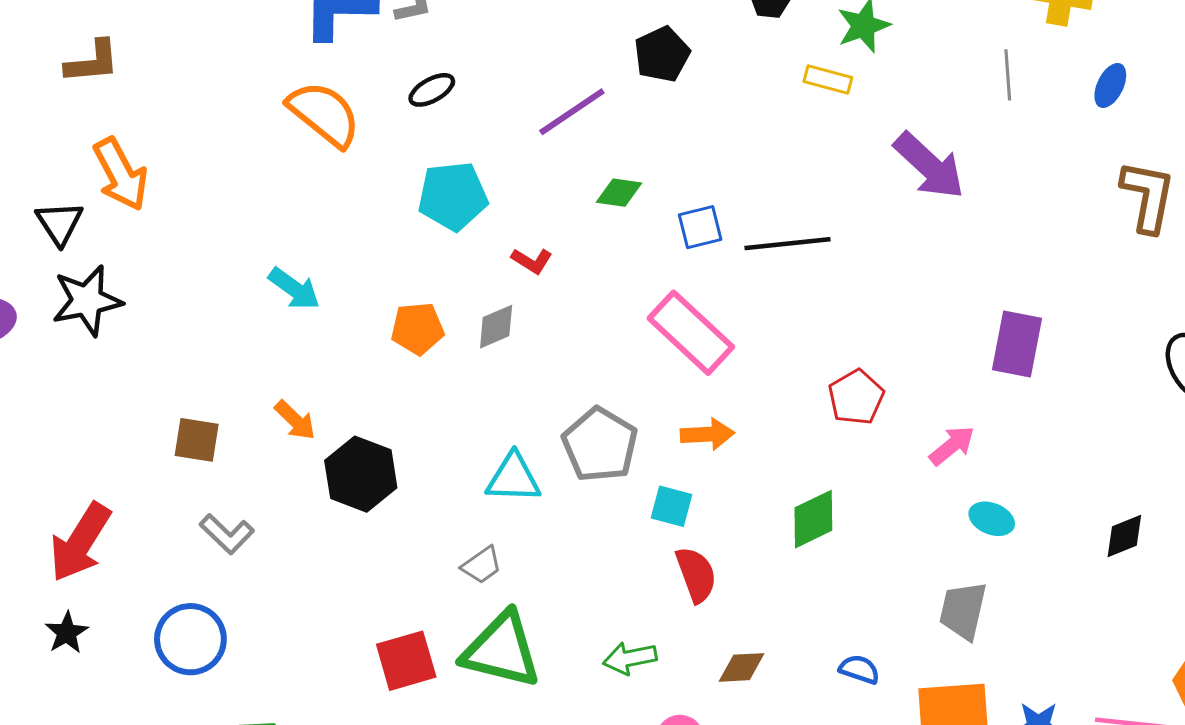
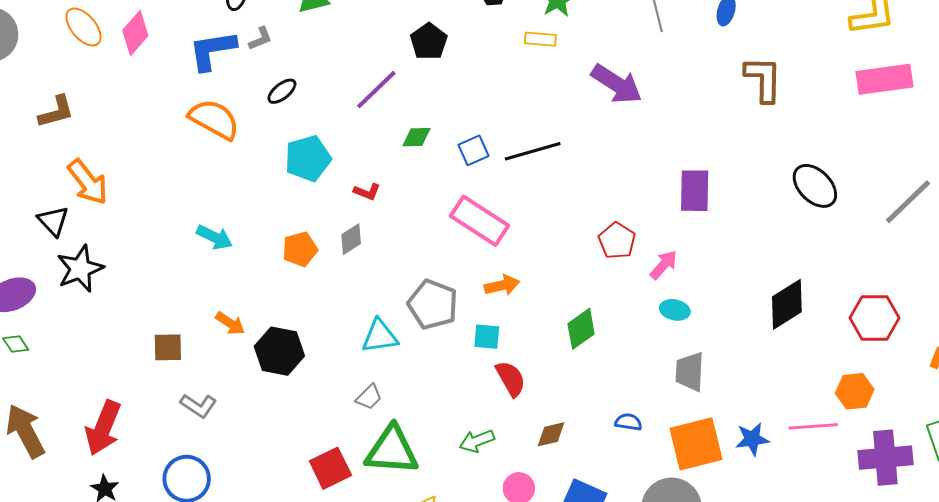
red pentagon: (856, 397) -> (617, 241), moved
cyan ellipse: (992, 519) -> (675, 310), moved
black diamond: (1124, 536) -> (787, 304), size x1.6

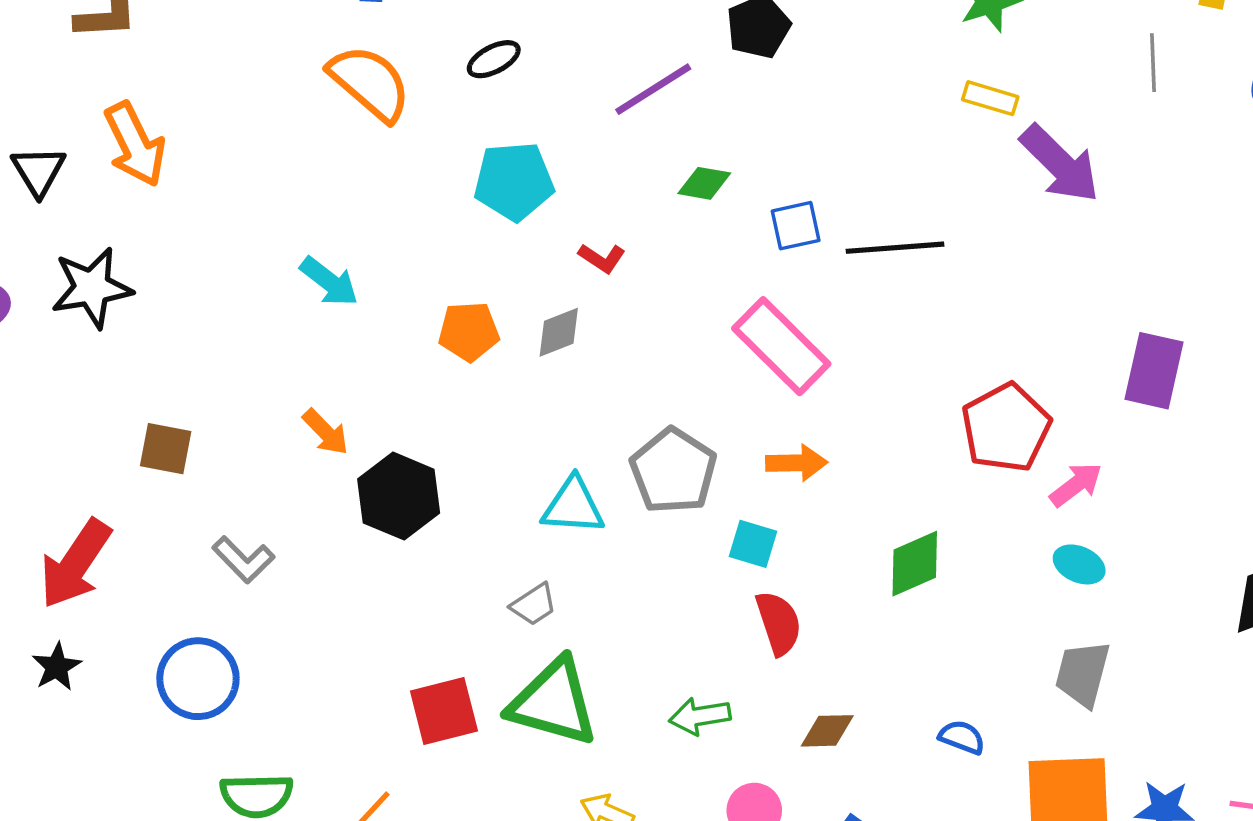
yellow rectangle: (540, 39) -> (990, 98), moved
black triangle: (53, 221) -> (38, 171), moved
red pentagon: (617, 241) -> (1006, 428), size x1.4
brown square: (168, 347) -> (166, 449), moved

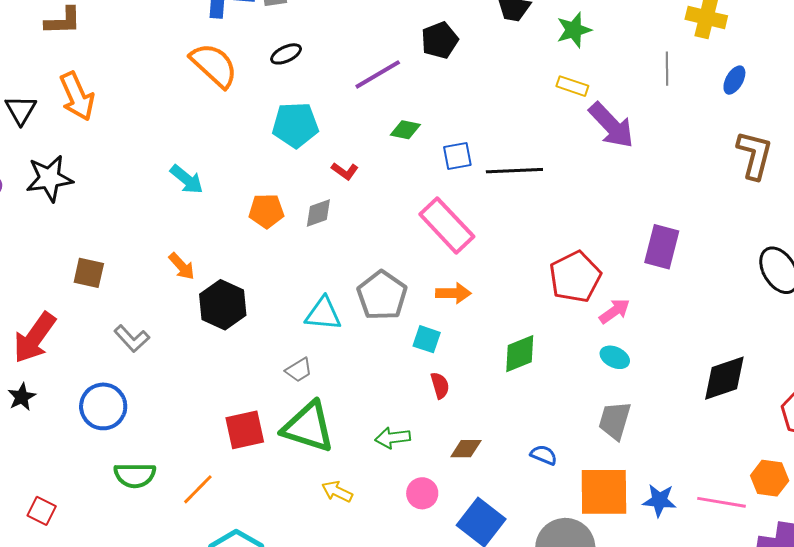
red semicircle: (779, 623) -> (440, 385), size x0.7

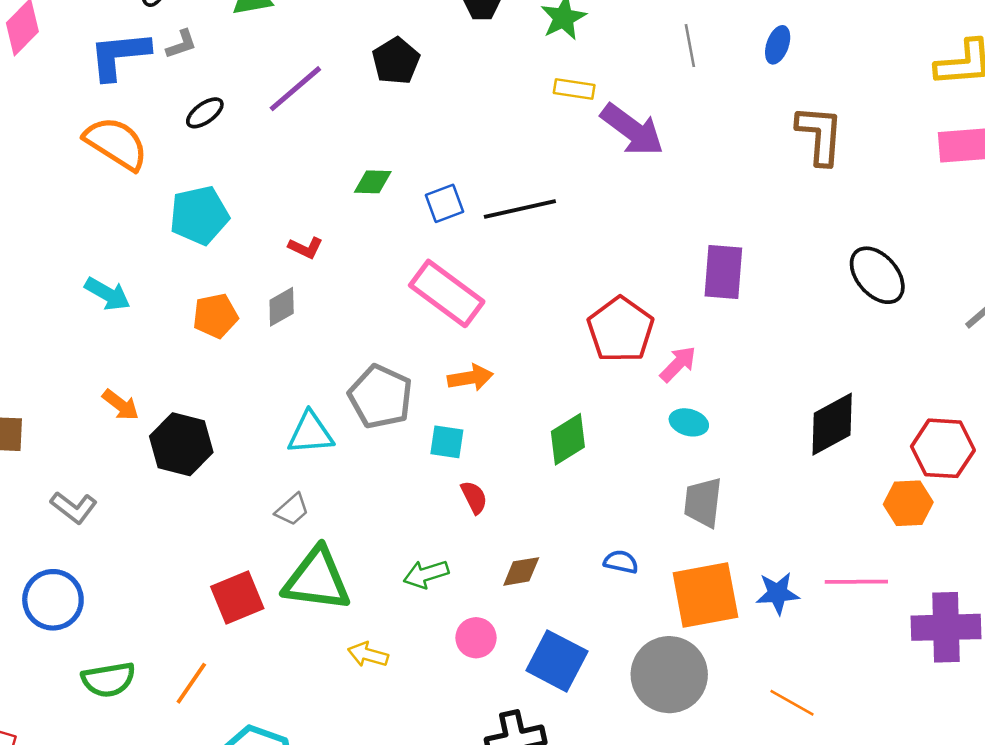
purple line: (378, 74) -> (295, 89), moved
cyan pentagon: (295, 125) -> (199, 215), moved
orange hexagon: (770, 478) -> (908, 503), moved

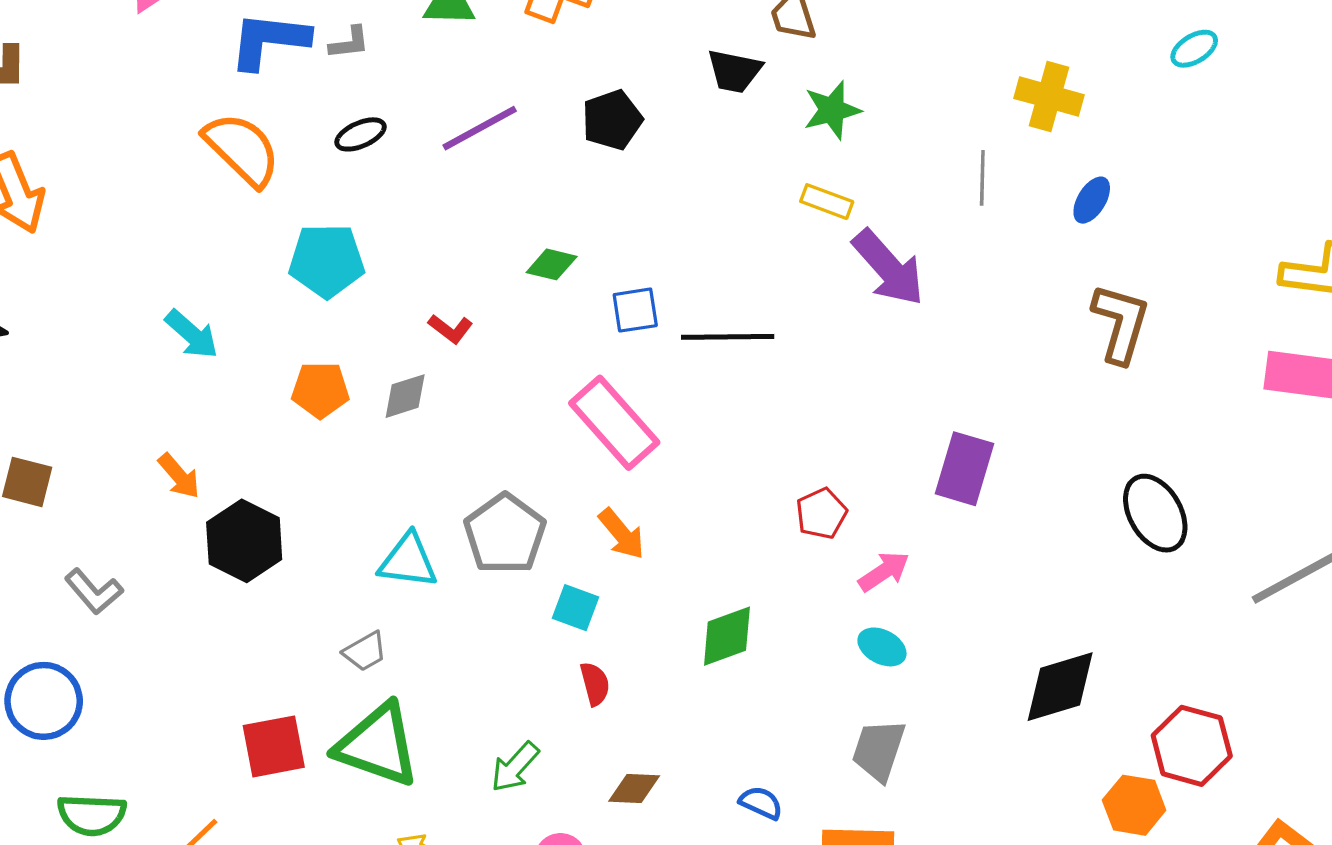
red pentagon: (621, 330) -> (821, 513), size x0.6
orange arrow: (470, 378) -> (622, 534), turned 48
green arrow: (426, 574) -> (515, 767), turned -42

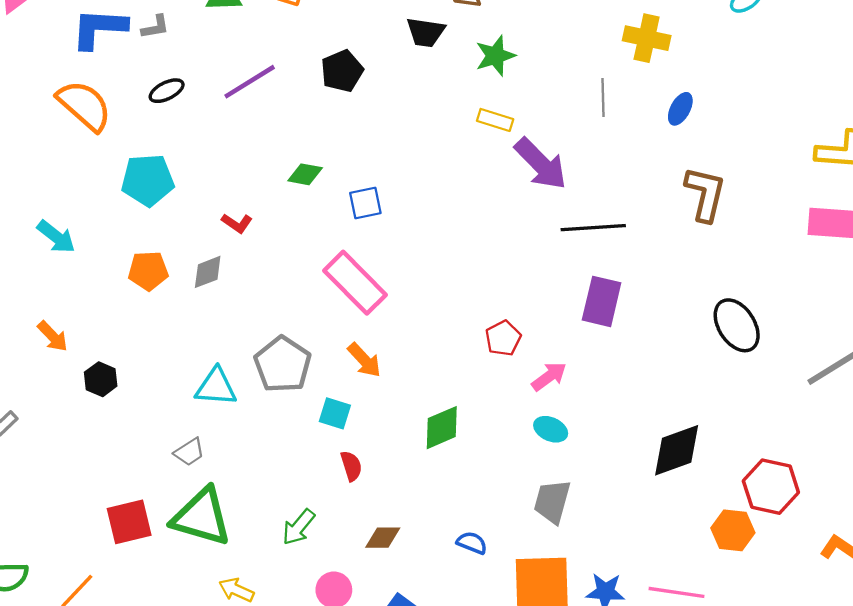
black line: (728, 337) -> (593, 228), moved
black hexagon: (244, 541) -> (101, 379), size x0.6

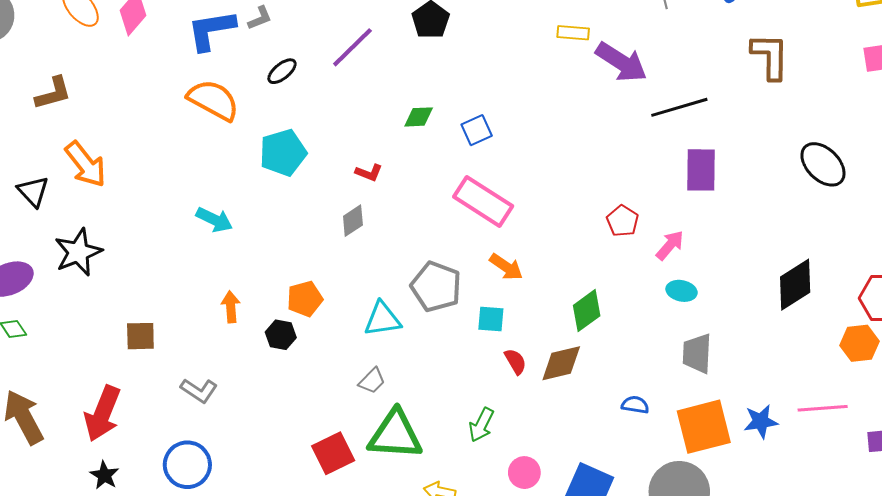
orange pentagon: (148, 271) -> (305, 299), moved
orange arrow: (53, 336) -> (231, 307), turned -128
brown diamond: (383, 538) -> (561, 363), moved, size x1.4

